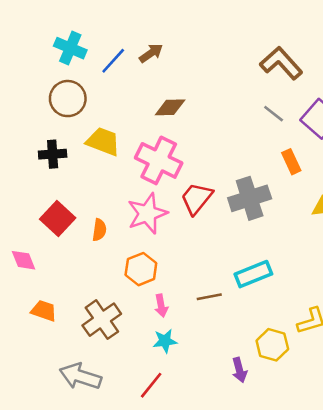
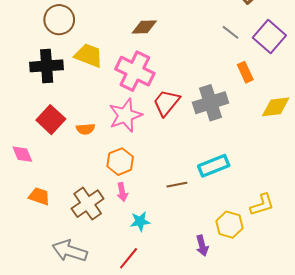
black cross: (53, 154) -> (47, 66), size x1.4
orange semicircle: (99, 230) -> (85, 129), turned 78
pink arrow: (161, 306) -> (122, 192), moved

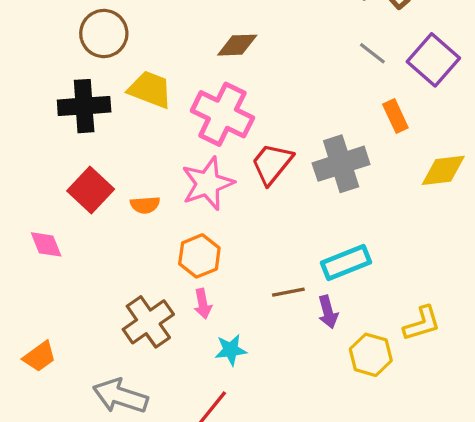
orange trapezoid: (39, 196) -> (40, 356), moved, turned 125
purple arrow: (202, 246) -> (328, 312), moved

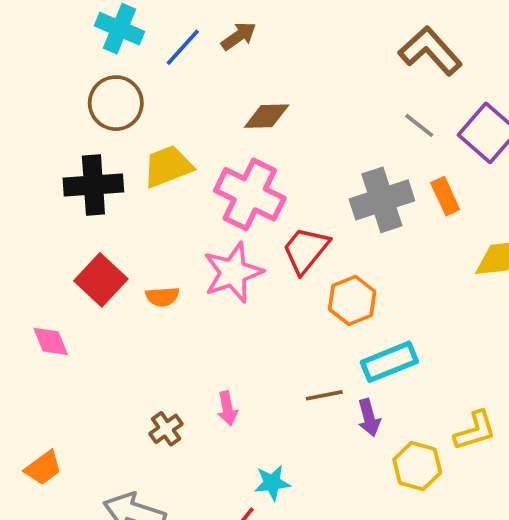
yellow trapezoid: (150, 90) -> (168, 166), turned -42
gray cross: (341, 164) -> (382, 200), moved
orange hexagon: (199, 256) -> (352, 300), moved
brown cross: (148, 322) -> (166, 429), size x0.6
cyan star: (231, 350) -> (272, 483), moved

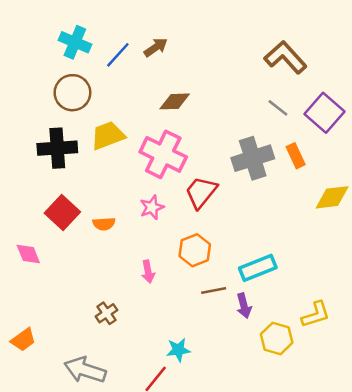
pink star: (233, 272) -> (152, 207), size x0.6
orange hexagon: (352, 300) -> (195, 250), moved
pink arrow: (227, 408) -> (148, 272), moved

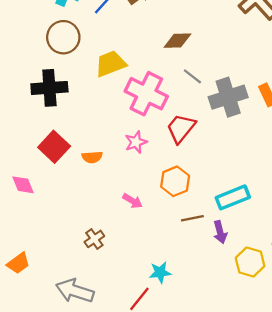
brown diamond: (175, 101) -> (177, 41), moved
gray line: (278, 108) -> (192, 76), moved
yellow trapezoid: (108, 136) -> (111, 64), moved
pink arrow: (148, 272) -> (132, 201), turned -48

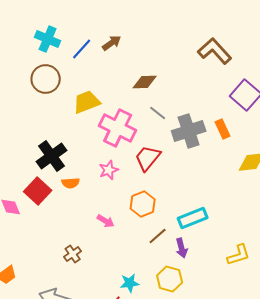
black cross: (49, 88) -> (52, 156), moved, turned -32
red square: (54, 147) -> (38, 191), moved
brown line: (192, 218) -> (158, 236), turned -30
yellow hexagon: (250, 262) -> (170, 279), moved

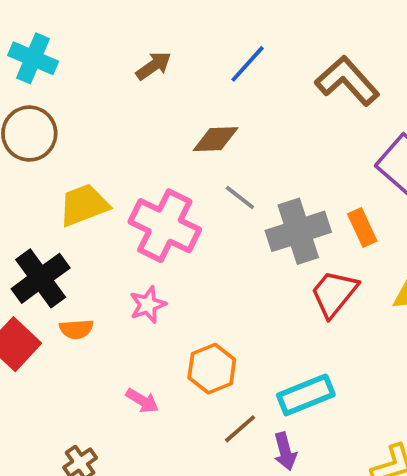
blue line: (82, 49) -> (248, 64), moved
yellow trapezoid: (87, 102) -> (84, 205), moved
red trapezoid: (148, 158) -> (334, 293), moved

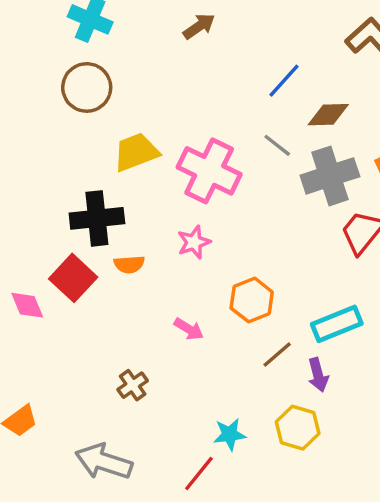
blue line: (248, 64) -> (284, 81), moved
brown diamond: (216, 139) -> (328, 115), moved
black cross: (41, 278) -> (97, 218), turned 30

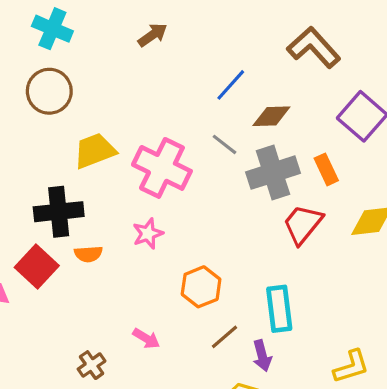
cyan rectangle: (337, 324) -> (279, 309), turned -75
pink arrow: (189, 329) -> (146, 338), moved

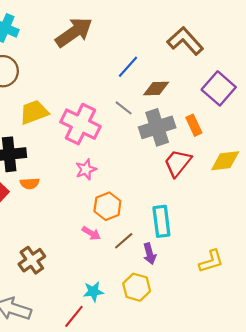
brown arrow: (153, 35) -> (74, 32), size x1.8
pink star: (148, 234) -> (86, 169), moved
pink arrow: (146, 338) -> (91, 233), moved
brown cross: (92, 365) -> (32, 260), size x1.4

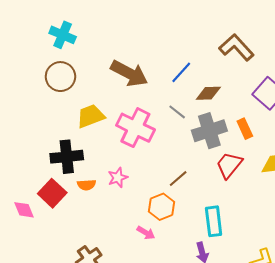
brown arrow: (74, 32) -> (129, 73), moved, turned 63
pink star: (86, 169) -> (118, 178), moved
brown line: (124, 241) -> (178, 179), moved

